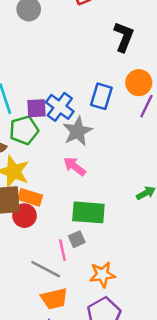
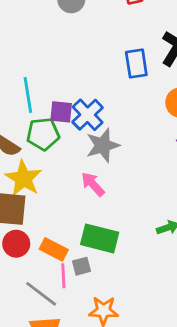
blue rectangle: (101, 96) -> (136, 63), moved, turned -35
orange rectangle: (30, 197) -> (54, 249), moved
red circle: (24, 216) -> (16, 244), moved

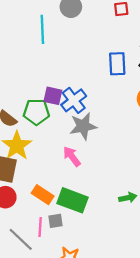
cyan line: (28, 95) -> (42, 29), moved
orange rectangle: (54, 249) -> (43, 195), moved

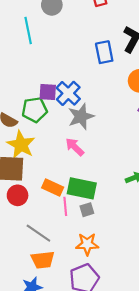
gray square: (55, 221) -> (87, 210), moved
pink line: (40, 227) -> (65, 206), moved

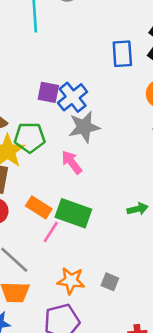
green pentagon: (35, 110) -> (30, 137), moved
pink line: (65, 206) -> (51, 232), turned 30
gray square: (87, 210) -> (110, 282), moved, turned 32

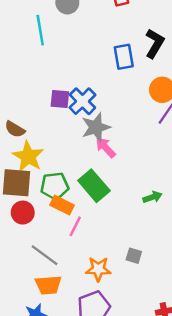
green pentagon: (30, 137) -> (55, 186), moved
pink arrow: (72, 162) -> (106, 147), moved
green rectangle: (73, 213) -> (94, 186), moved, turned 36
gray square: (110, 282) -> (134, 256), moved

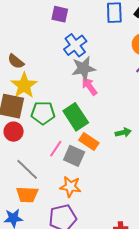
purple square: (60, 99) -> (60, 14), moved
orange rectangle: (62, 205) -> (89, 142), moved
gray square: (134, 256) -> (74, 156), moved, size x1.5

